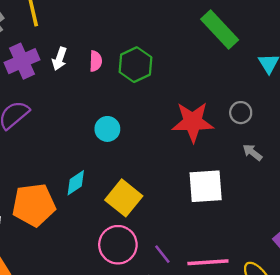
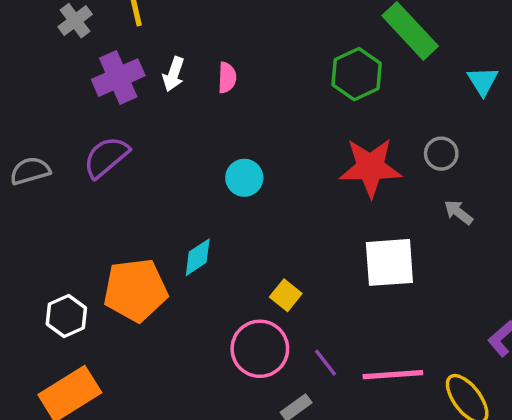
green hexagon: (135, 65) -> (357, 74), moved
yellow square: (124, 198) -> (286, 295), moved, size x0.6

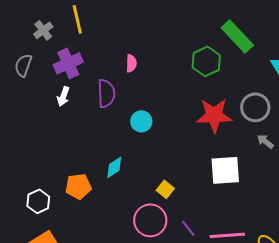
white arrow: (173, 74) -> (63, 96), moved
gray circle: (441, 154) -> (255, 107), size x1.5
purple semicircle: (106, 157) -> (106, 93), moved, turned 128
gray semicircle: (30, 171) -> (23, 65), moved, turned -55
orange pentagon: (135, 290) -> (78, 186), size x0.7

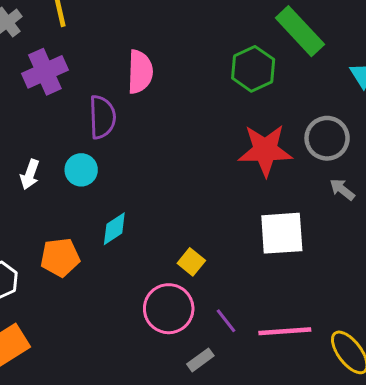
pink semicircle: (131, 63) -> (140, 72), size x1.6
white arrow: (63, 96) -> (30, 174), moved
cyan circle: (141, 121) -> (81, 170), moved

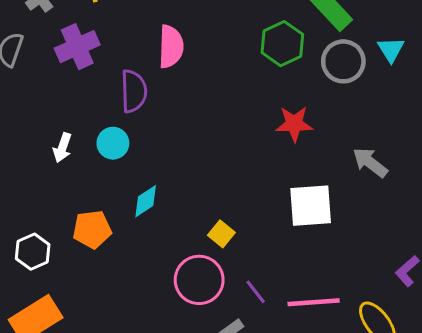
gray circle: (327, 138) -> (343, 61), moved
red star: (265, 150) -> (294, 124), size x0.7
gray arrow: (342, 189) -> (370, 163), size x1.4

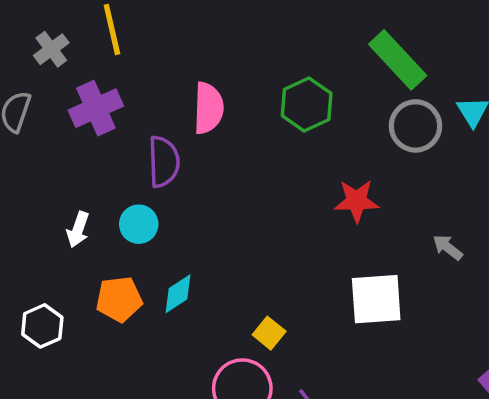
green hexagon: (282, 44) -> (307, 105), moved
gray arrow: (370, 163) -> (448, 247), size x0.7
orange pentagon: (92, 229) -> (119, 299), moved
white hexagon: (33, 252) -> (42, 326), moved

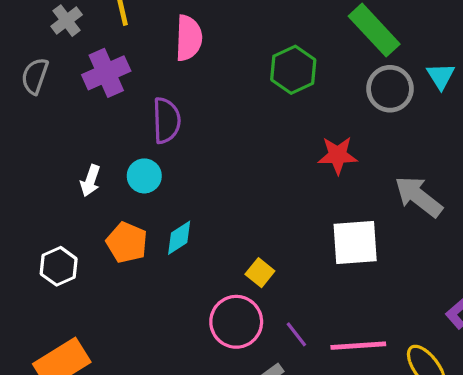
pink semicircle: (208, 108) -> (189, 38), moved
gray arrow: (448, 247) -> (419, 197), size x1.8
orange pentagon: (119, 299) -> (127, 243), turned 30

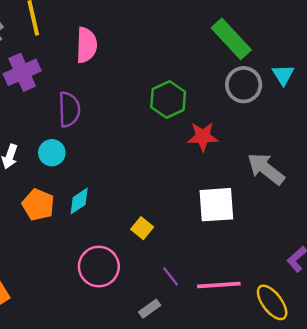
green hexagon: (293, 70) -> (168, 100), moved
pink circle: (236, 322) -> (99, 267), moved

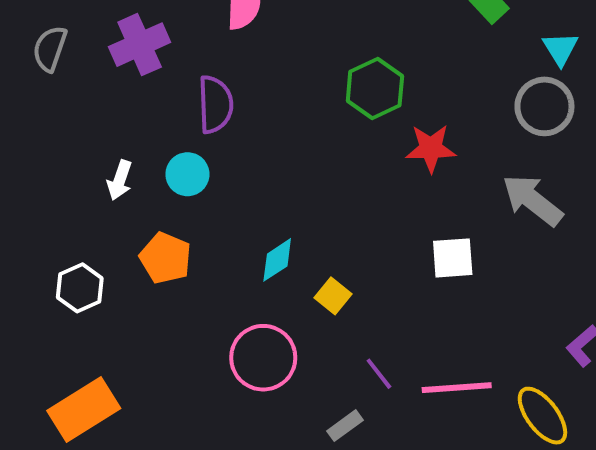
gray circle: (244, 85) -> (544, 106), moved
cyan diamond: (79, 201) -> (277, 260), moved
white square: (216, 205) -> (453, 258), size x0.7

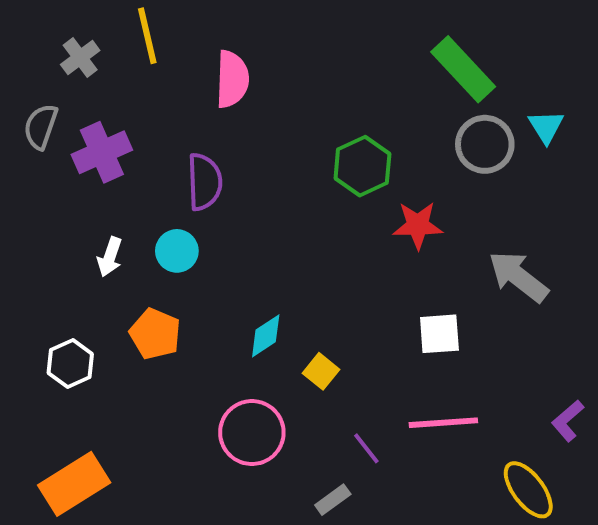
purple cross: (140, 45) -> (102, 152), moved
gray circle: (544, 106) -> (485, 144), moved
pink line: (457, 388) -> (443, 423), moved

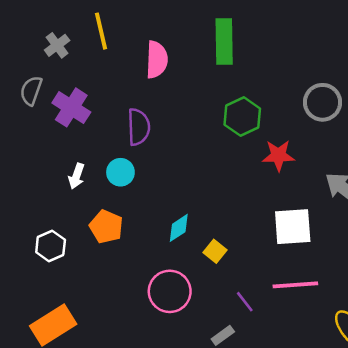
green rectangle: (463, 69) -> (224, 41), moved, turned 42
purple cross: (102, 152) -> (71, 107), turned -33
white square: (439, 334) -> (293, 227), size x1.4

